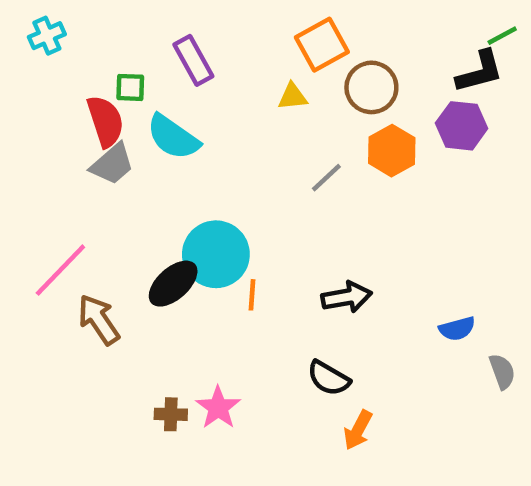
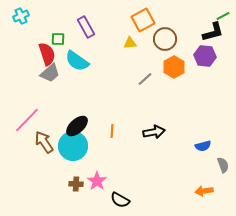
cyan circle: (216, 254) -> (73, 146), moved
black semicircle: (329, 378) -> (120, 200), moved
orange arrow: (358, 430) -> (204, 191), moved, turned 54

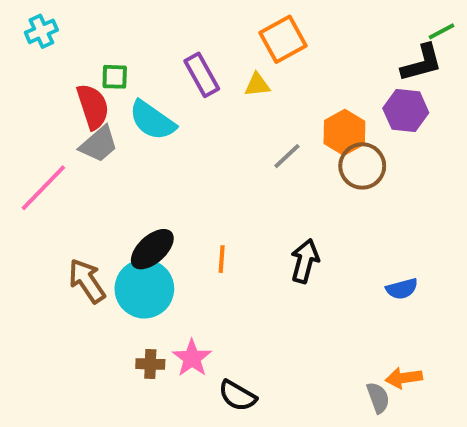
purple rectangle: (86, 27) -> (202, 75), moved
brown circle: (165, 39) -> (362, 166), moved
pink line: (27, 120) -> (43, 188), moved
black arrow: (154, 132) -> (305, 261), turned -65
gray semicircle: (223, 165) -> (378, 398), moved

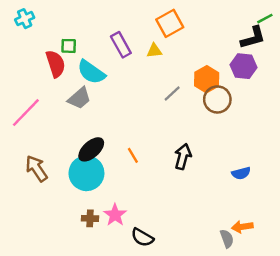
gray trapezoid: (99, 144) -> (79, 98), moved
orange line: (222, 259) -> (133, 155), turned -35
brown arrow: (87, 281) -> (37, 168), moved

